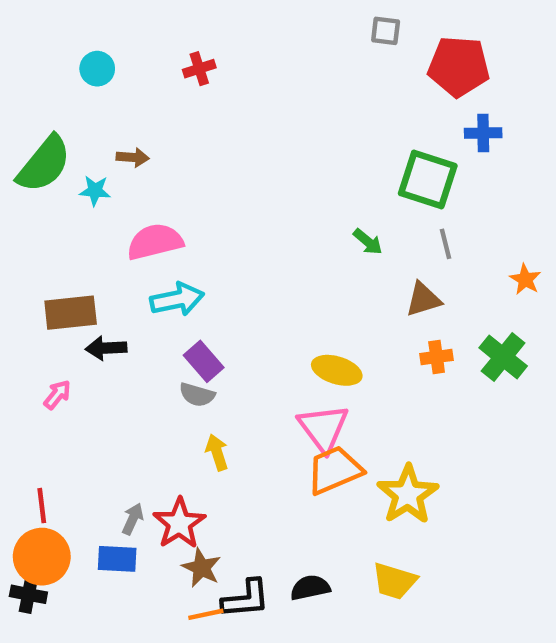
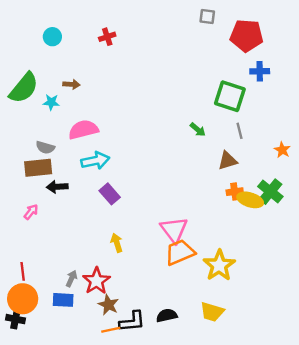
yellow ellipse: (337, 370) -> (250, 200), moved
gray semicircle: (197, 395) -> (45, 147), moved

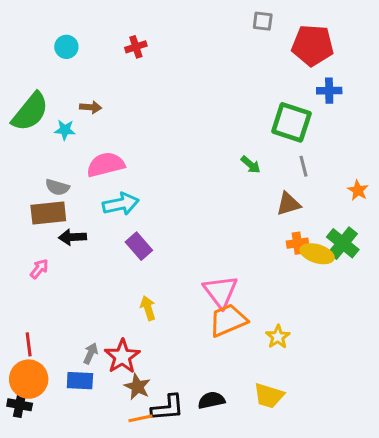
yellow star: (219, 265) -> (278, 337), size x0.6

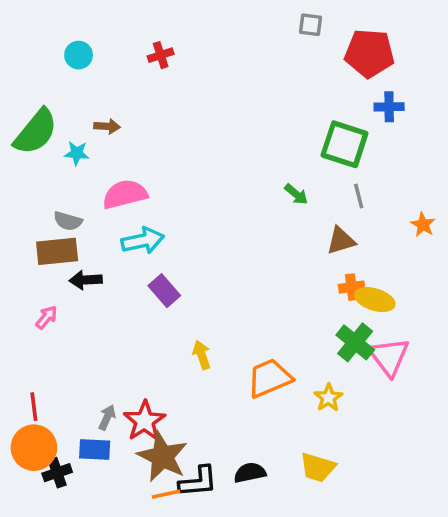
green cross: (343, 243) -> (355, 342), moved
pink triangle: (220, 291) -> (389, 357), moved
yellow arrow: (148, 308) -> (202, 355), moved
brown star: (137, 387) -> (162, 457), size x1.6
black cross: (20, 405) -> (57, 473), moved, turned -30

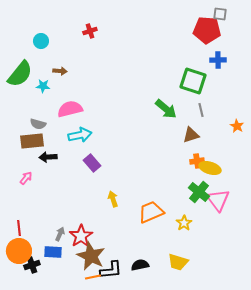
gray square: (311, 25) -> (220, 14), moved
cyan circle: (79, 55) -> (41, 41), moved
green arrow: (296, 194) -> (166, 109), size x1.6

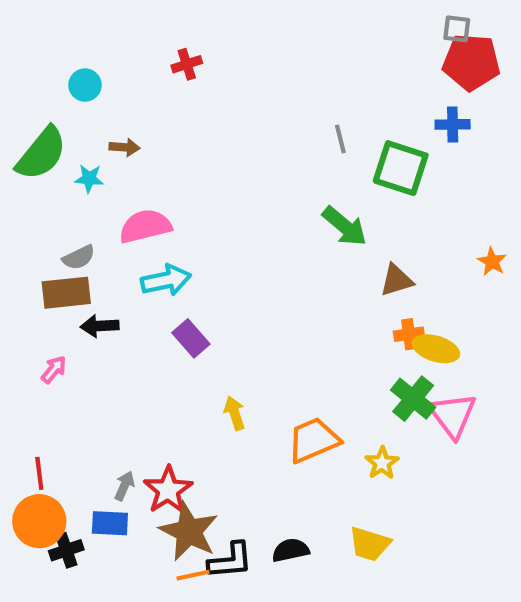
red pentagon: (207, 30) -> (471, 62), moved
gray line: (201, 110) -> (340, 139), moved
gray semicircle: (38, 124) -> (79, 257), turned -42

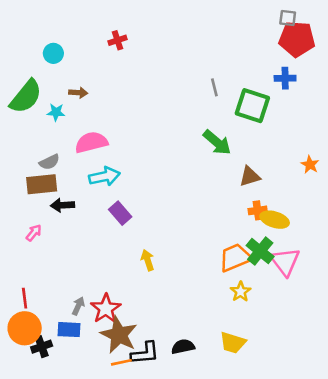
orange trapezoid: (313, 440) -> (235, 258), moved

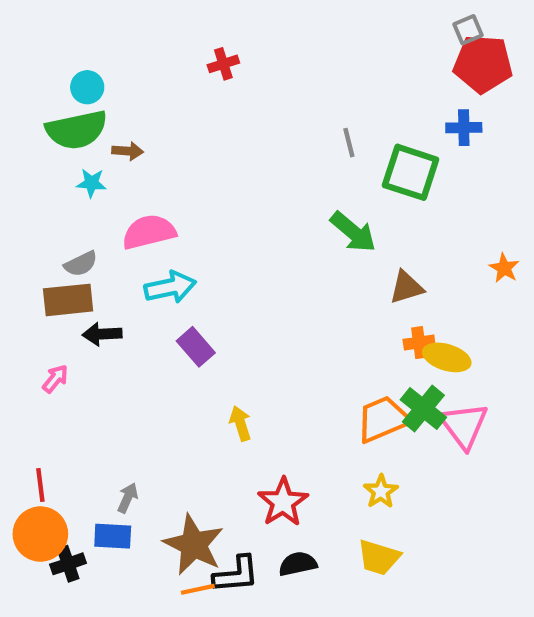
gray square: (288, 18) -> (468, 30), turned -30
red cross: (118, 40) -> (223, 64), moved
green semicircle: (26, 97) -> (77, 130), moved, turned 39
yellow star: (241, 292) -> (381, 491), moved
red star: (106, 309) -> (283, 502), moved

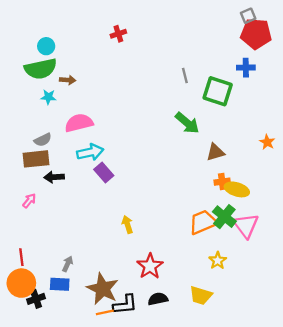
purple rectangle: (196, 347) -> (104, 173), moved
yellow star: (381, 491) -> (218, 261), moved

